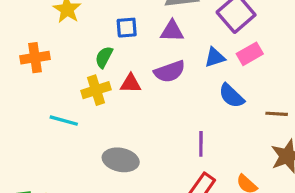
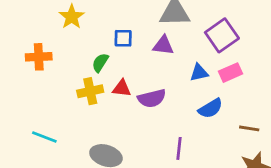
purple semicircle: (170, 71) -> (152, 98), moved
blue semicircle: (231, 96) -> (210, 108), turned -80
cyan line: (64, 121) -> (44, 137), moved

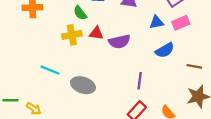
green semicircle: (100, 63) -> (80, 13), turned -72
cyan line: (44, 137) -> (50, 70), moved

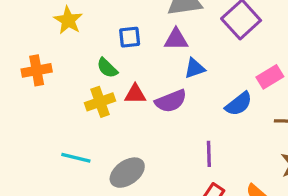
blue triangle: (156, 22) -> (195, 68), moved
pink rectangle: (181, 23) -> (270, 77), moved
gray ellipse: (83, 85) -> (127, 173), turned -45

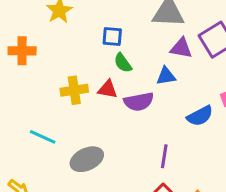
purple triangle: (176, 39) -> (181, 48), moved
green semicircle: (107, 68) -> (123, 63), moved

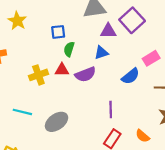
green semicircle: (123, 63) -> (69, 49), turned 64

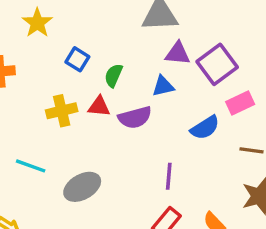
purple square: (132, 20) -> (217, 64), moved
blue square: (58, 32) -> (77, 59), moved, turned 32

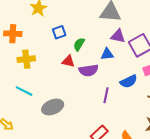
blue square: (77, 59) -> (59, 32), turned 32
yellow cross: (62, 111) -> (26, 59), moved
purple line: (169, 176) -> (106, 95), moved

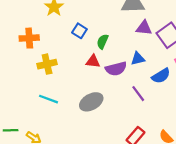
blue square: (59, 32) -> (79, 31), turned -32
blue triangle: (107, 54) -> (138, 59), moved
purple line: (106, 95) -> (138, 94), turned -42
gray ellipse: (53, 107) -> (91, 102), moved

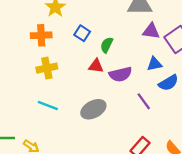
orange cross: (29, 38) -> (41, 35), moved
blue triangle: (138, 59) -> (154, 64), moved

